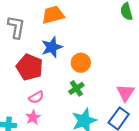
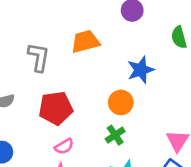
blue star: (52, 47) -> (141, 70), moved
red pentagon: (30, 67) -> (56, 108), turned -30

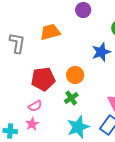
blue star: (141, 70) -> (101, 52), moved
red pentagon: (56, 108) -> (43, 79), moved

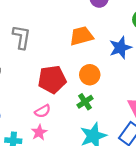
orange trapezoid: (50, 32) -> (81, 36), moved

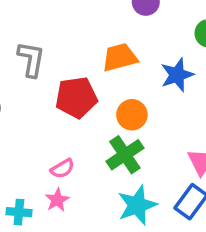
red pentagon: (52, 79) -> (76, 97), moved
green cross: (85, 102) -> (125, 155), size x1.5

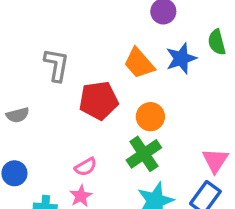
orange trapezoid: (120, 57) -> (139, 63), turned -116
blue star: (177, 75) -> (181, 58), moved

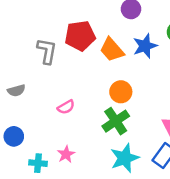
red pentagon: (99, 100) -> (80, 36), moved
pink semicircle: (86, 167) -> (66, 107), moved

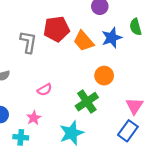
orange circle: (121, 92) -> (104, 76), moved
pink star: (66, 154) -> (34, 118), moved
cyan star: (125, 158) -> (72, 133), moved

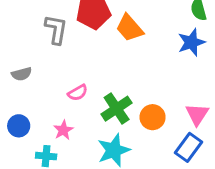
blue star: (112, 38) -> (191, 42), moved
orange circle: (104, 76) -> (153, 117), moved
green cross: (87, 102) -> (117, 109), moved

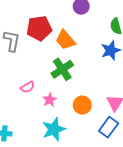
green cross: (117, 109) -> (62, 69), moved
pink star: (63, 130) -> (50, 100), moved

